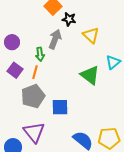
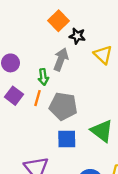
green triangle: (90, 75) -> (102, 131), moved
gray pentagon: (33, 96) -> (63, 106), moved, turned 30

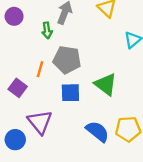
purple square: (14, 96) -> (18, 88), moved
orange line: (37, 98) -> (40, 69), moved

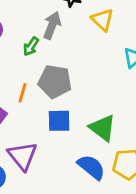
green arrow: (47, 30) -> (31, 46), turned 42
green triangle: (106, 84) -> (103, 128), moved

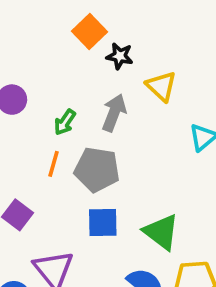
gray arrow: (52, 25) -> (114, 113), moved
orange line: (23, 93) -> (54, 164), moved

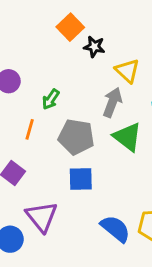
gray arrow: (114, 113) -> (112, 102), moved
orange line: (54, 164) -> (30, 129), moved
green triangle: (161, 232) -> (127, 137), moved

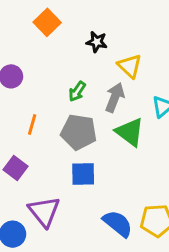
orange square: (70, 27) -> (47, 22), moved
green arrow: (51, 99) -> (77, 91), moved

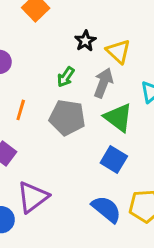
black star: (97, 42) -> (85, 41), moved, turned 30
blue square: (83, 174) -> (114, 160), moved, turned 32
purple triangle: (44, 212) -> (33, 197), turned 32

